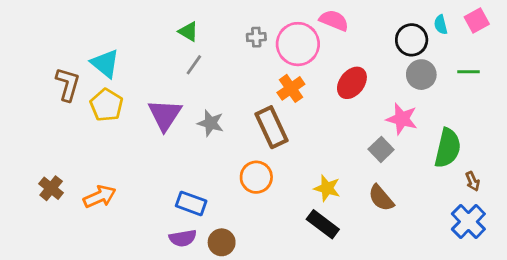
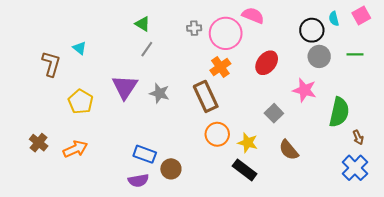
cyan triangle: (105, 63) -> (80, 48), size x0.6
yellow pentagon: (107, 105) -> (81, 102), moved
gray square: (381, 149) -> (274, 113), moved
orange circle: (256, 177) -> (217, 134), moved
brown circle: (222, 242) -> (171, 169), moved

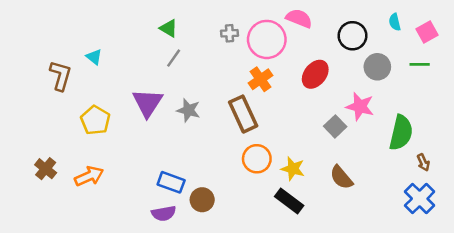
pink square: (361, 15) -> (427, 32), moved
black circle: (312, 30) -> (352, 36), moved
gray square: (274, 113) -> (335, 126), moved

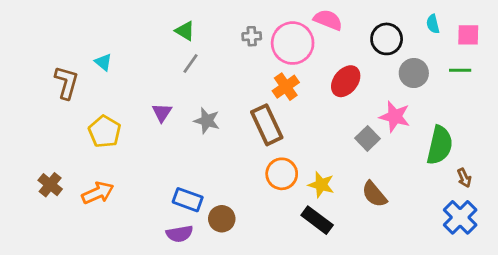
pink square: (427, 32) -> (468, 35), turned 30
purple triangle: (147, 103) -> (162, 113), size x0.6

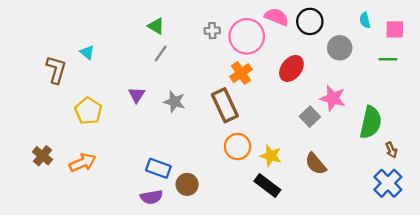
black circle: (387, 39) -> (310, 21), moved
gray circle: (414, 73) -> (340, 48), moved

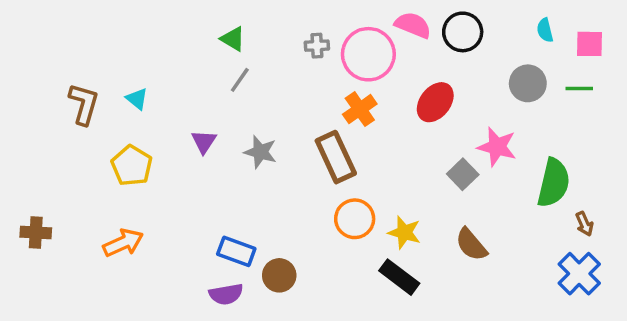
gray circle: (340, 48) -> (528, 83), moved
cyan triangle: (87, 52) -> (137, 99), moved
brown cross: (42, 156) -> (36, 233), moved, turned -36

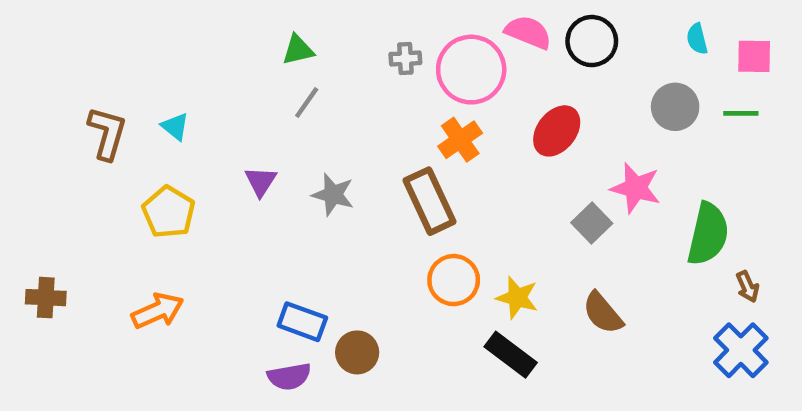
green triangle: (233, 39) -> (298, 50), turned -44

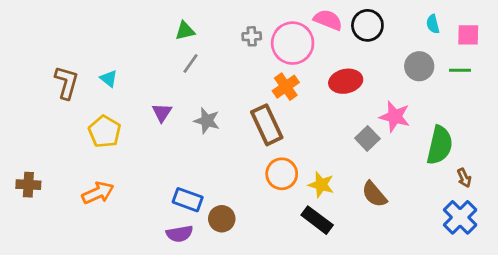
red ellipse: (557, 131) -> (346, 81), turned 40

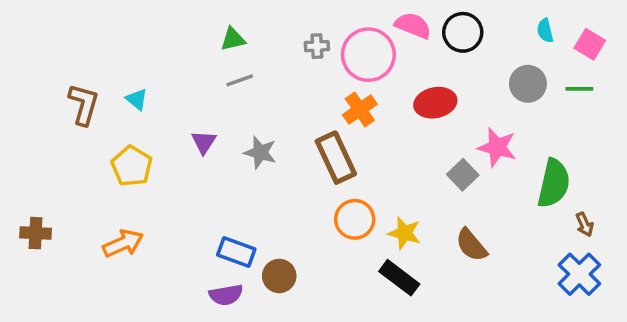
pink square: (468, 35) -> (590, 44), turned 30
gray line: (190, 64) -> (240, 80), turned 35

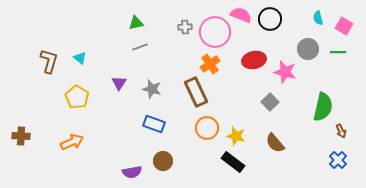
pink star: (497, 147) -> (285, 72), moved
blue rectangle: (236, 252) -> (154, 124), moved
blue cross: (579, 274) -> (338, 160), size x0.7

